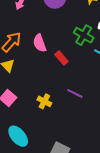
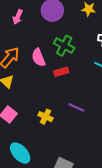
green cross: (84, 35) -> (64, 46), moved
red rectangle: (61, 58) -> (61, 72), turned -64

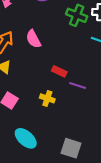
green cross: (64, 46) -> (77, 15), moved
red rectangle: (61, 72) -> (59, 71), moved, turned 48

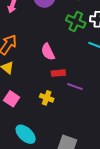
pink semicircle: (33, 39) -> (48, 52), moved
red rectangle: (59, 71) -> (58, 73), turned -32

